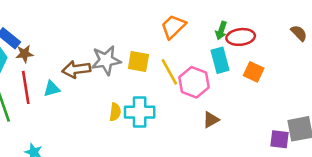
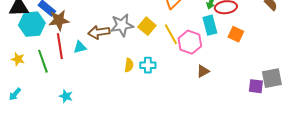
brown star: (25, 54) -> (59, 20), size x1.5
yellow square: (138, 62) -> (147, 26), turned 30
cyan cross: (140, 112) -> (148, 65), size x0.7

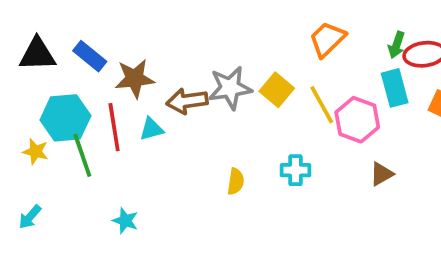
brown star: (59, 20) -> (135, 79), moved
cyan hexagon: (32, 24) -> (65, 118), moved
yellow semicircle: (129, 65) -> (236, 181), moved
cyan cross: (148, 65) -> (295, 170), moved

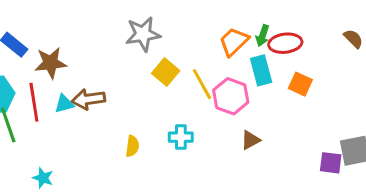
orange trapezoid: (327, 39) -> (234, 42), moved
gray star: (230, 88) -> (143, 34), moved
brown arrow: (187, 101) -> (88, 99), moved

